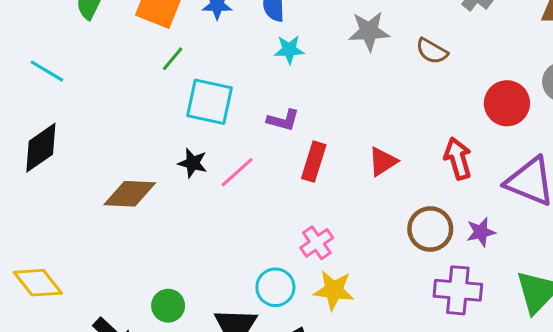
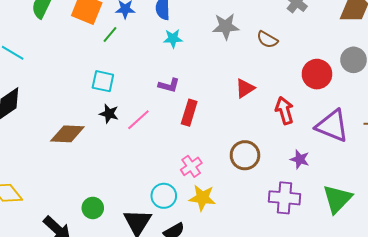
green line: (173, 59) -> (110, 34), moved
cyan square: (209, 102) -> (103, 81), moved, size x0.7
red triangle: (383, 162) -> (245, 88), moved
brown circle: (430, 229) -> (245, 155), moved
purple star: (481, 232) -> (300, 159), turned 30

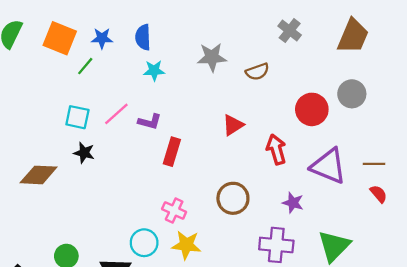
brown semicircle: (267, 40) -> (257, 72), turned -50
pink line: (138, 120) -> (116, 114), moved
pink cross: (191, 166) -> (174, 210), turned -30

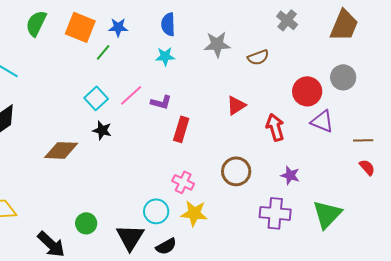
blue semicircle: (143, 37) -> (168, 24), moved
cyan square: (77, 117) -> (96, 98), turned 35
purple triangle: (329, 166) -> (322, 121), moved, size x0.7

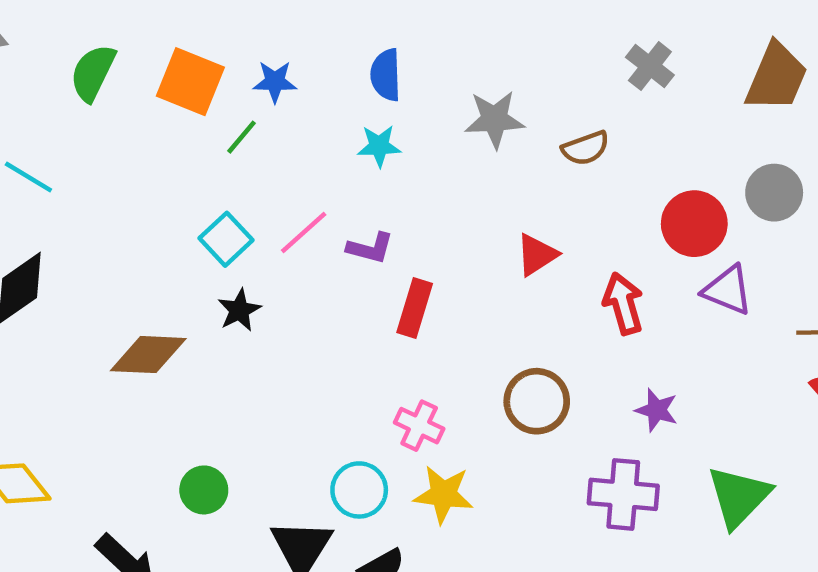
black star: (102, 130) -> (239, 310), turned 30
green circle: (86, 223) -> (204, 490), moved

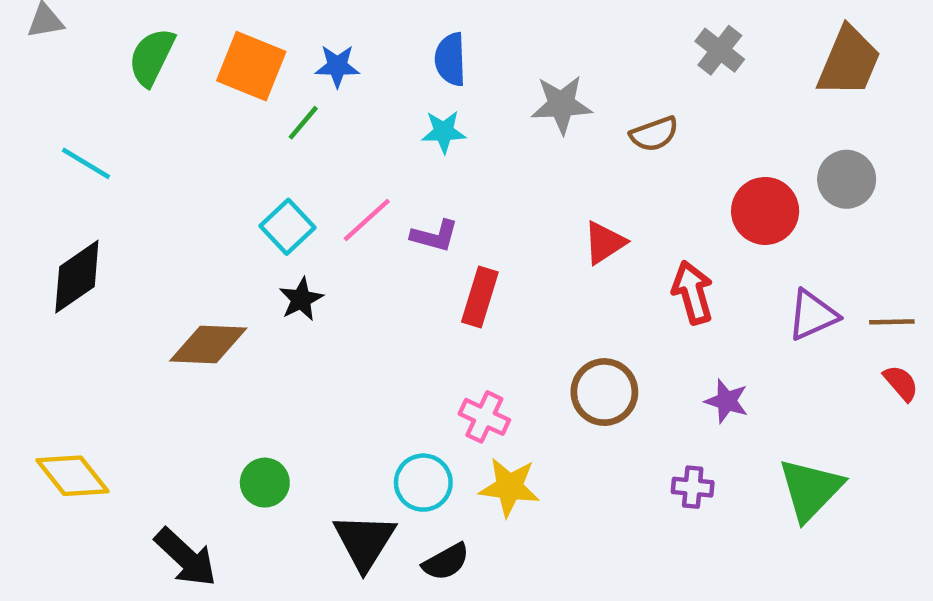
purple triangle: (728, 290) -> (813, 315), moved, turned -46
purple cross: (623, 494) -> (693, 487), size x0.6

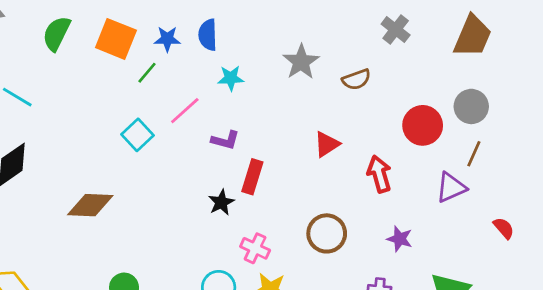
blue semicircle: (450, 59) -> (208, 35), moved
gray star: (561, 105) -> (301, 62), turned -30
pink line: (367, 220) -> (185, 111), moved
black star: (301, 299) -> (221, 202), moved
brown line: (892, 322) -> (474, 154), moved, turned -65

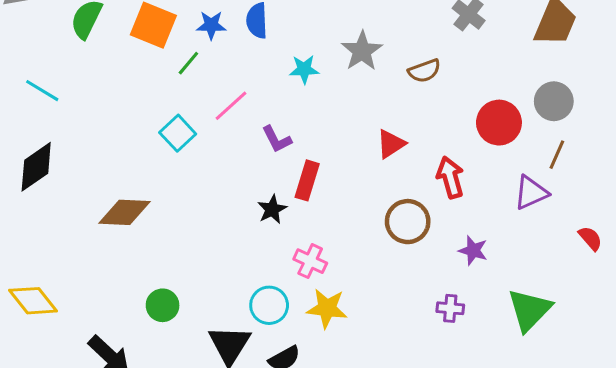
cyan star: (231, 78) -> (304, 69), moved
purple L-shape: (225, 140) -> (277, 139), turned 48
brown circle: (327, 233) -> (408, 222), moved

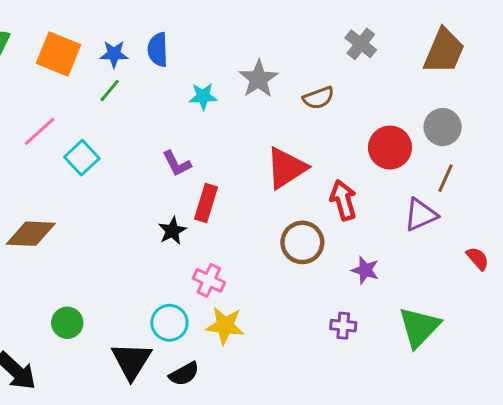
green line: (188, 63) -> (110, 91), moved
pink line: (231, 106) -> (39, 131), moved
red triangle: (391, 144) -> (286, 168), size x1.5

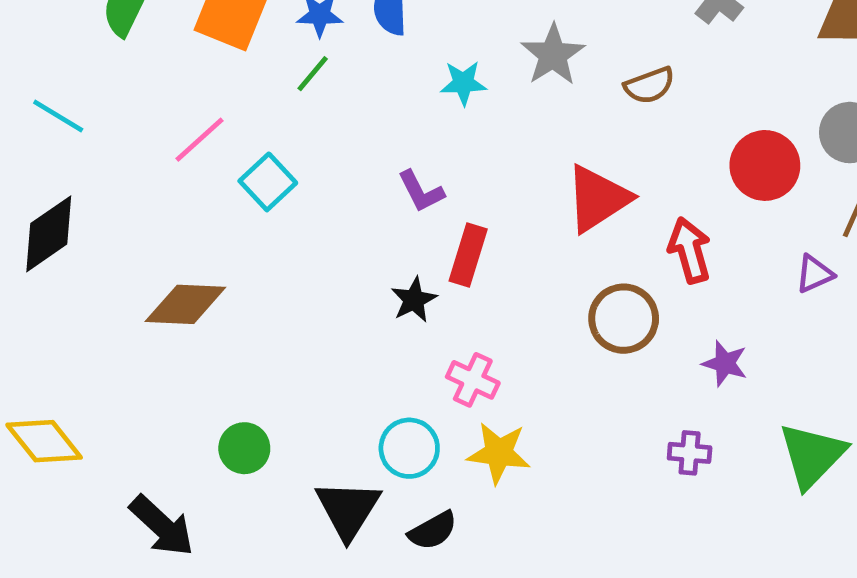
purple triangle: (421, 215) -> (814, 274), size x0.7

